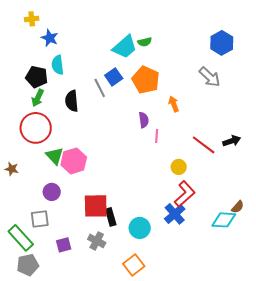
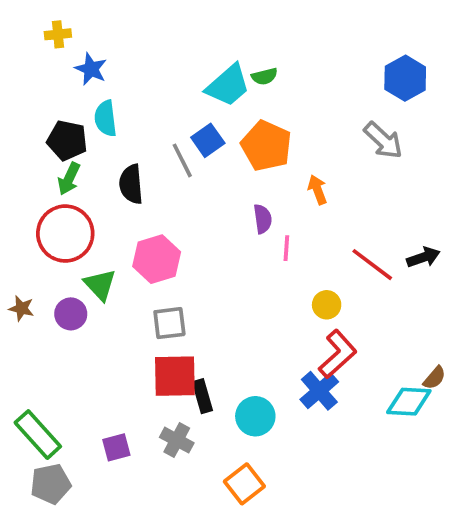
pink hexagon: (74, 161) -> (157, 259), moved
purple circle: (52, 192) -> (71, 314), moved
gray square: (40, 219) -> (169, 323), moved

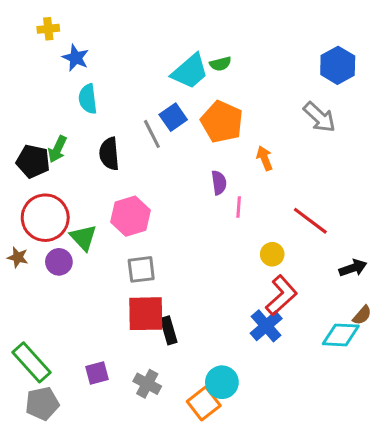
black pentagon: (67, 140) -> (33, 161), moved
red circle: (65, 234) -> (45, 218), moved
black arrow: (423, 257) -> (353, 268), moved
cyan circle: (255, 416) -> (222, 382), moved
gray cross: (177, 440) -> (147, 384), moved

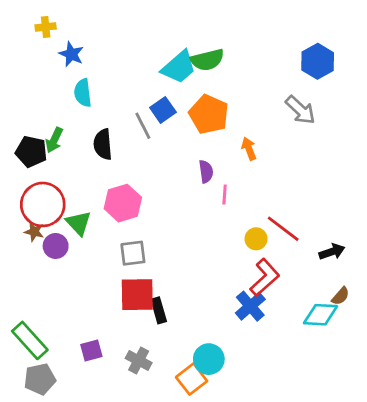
green semicircle: (220, 64) -> (207, 60), size x1.6
red line: (310, 221) -> (283, 229), moved
brown star: (18, 257) -> (34, 232), moved

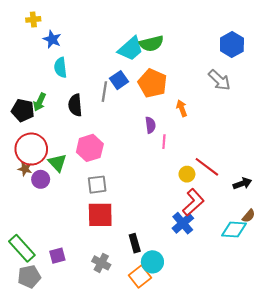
gray line: (143, 126) -> (104, 92), turned 36
black rectangle: (159, 310) -> (135, 243), moved
purple square: (91, 350) -> (57, 256), moved

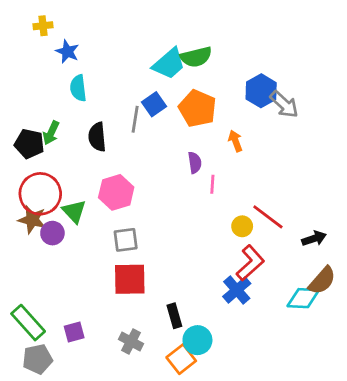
blue hexagon: (232, 45) -> (261, 91), moved
brown star: (25, 169) -> (32, 220), size x1.5
brown semicircle: (249, 216) -> (322, 281), size x1.6

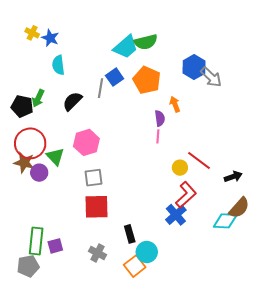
yellow cross: (43, 26) -> (32, 33), moved, turned 32
black semicircle: (97, 137) -> (72, 101), turned 50
purple semicircle: (195, 163) -> (160, 118), moved
green rectangle: (28, 323) -> (36, 241), moved, turned 48

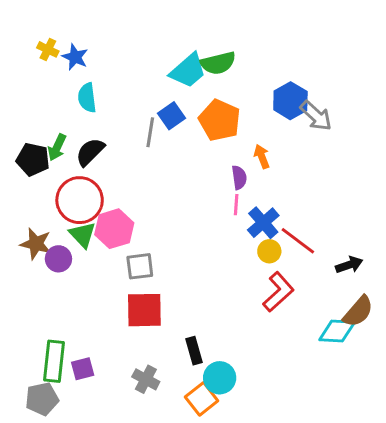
black semicircle: (72, 101) -> (90, 152), moved
pink hexagon: (86, 142) -> (114, 229), moved
red circle: (30, 143) -> (80, 200), moved
blue cross: (176, 215) -> (263, 223), moved

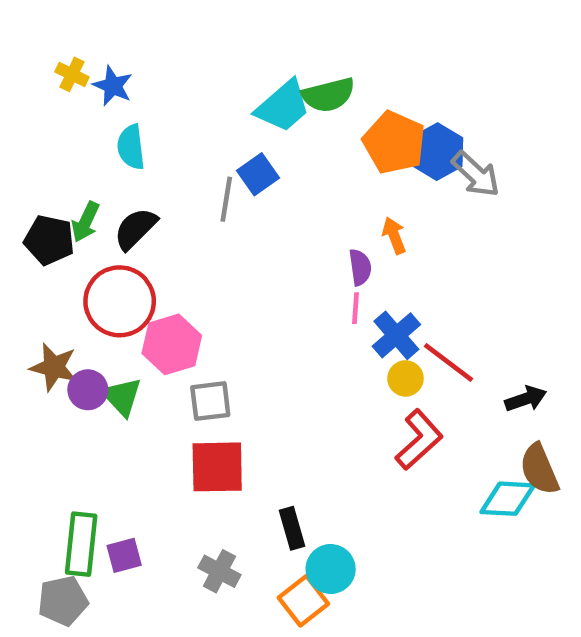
orange pentagon: (220, 120) -> (394, 143), moved
green triangle: (83, 235) -> (122, 397), moved
brown semicircle: (358, 312) -> (539, 469), turned 116

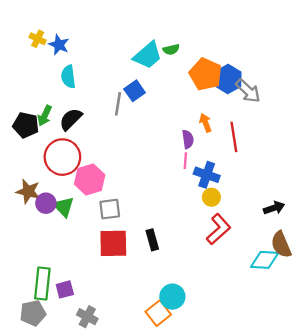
green semicircle: (328, 95) -> (171, 49), size x0.6
blue cross: (396, 335) -> (207, 175), turned -30
red line: (449, 363) -> (234, 137), moved, turned 44
black rectangle: (292, 528) -> (152, 240), moved
gray cross: (219, 571) -> (87, 317), moved

